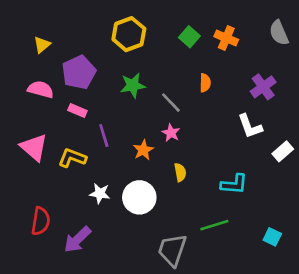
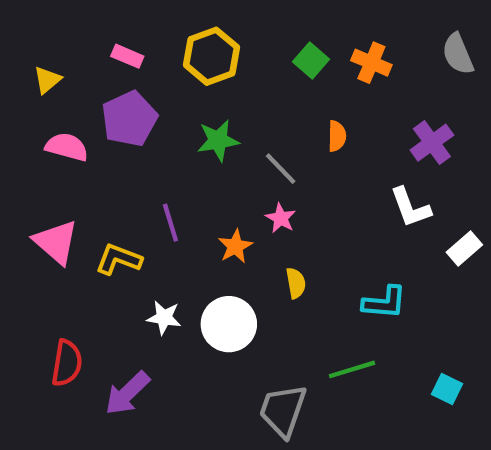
yellow triangle: (42, 45) -> (47, 80), moved
pink rectangle: (77, 110) -> (127, 56), moved

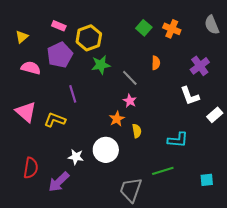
yellow hexagon: (212, 56) -> (89, 38), moved
purple line: (170, 223) -> (73, 94), moved
orange star: (235, 246) -> (117, 119), moved
white star: (164, 318) -> (76, 157), moved
cyan square: (447, 389) -> (207, 180), turned -32

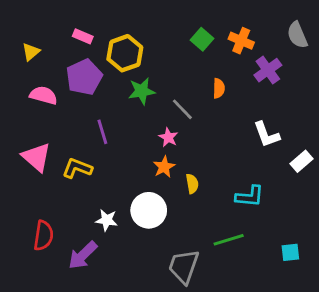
purple cross: (200, 66) -> (268, 70), moved
pink star: (130, 101) -> (168, 137), moved

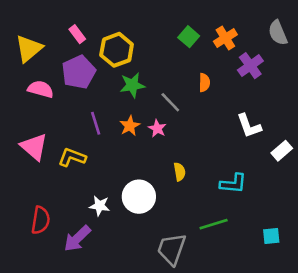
pink rectangle: (83, 36) -> (77, 34), turned 30
orange cross: (241, 41) -> (225, 38), turned 35
yellow triangle: (31, 52) -> (29, 48), size x1.6
orange star: (164, 167) -> (130, 126), moved

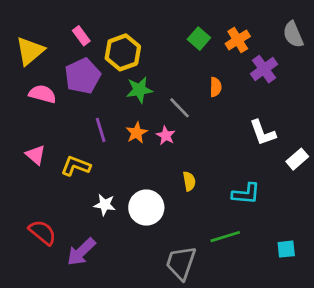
pink triangle: (34, 147) -> (36, 155), size x0.7
white star: (100, 206) -> (105, 205), moved
red semicircle: (41, 220) -> (42, 232), turned -60

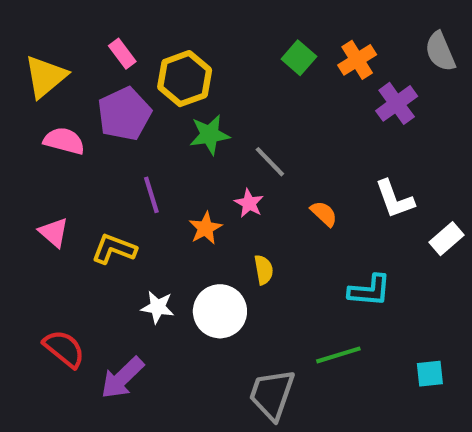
orange semicircle: (216, 87) -> (324, 214), moved, turned -48
orange star: (137, 133) -> (205, 228), moved
yellow semicircle: (189, 181) -> (264, 270), moved

